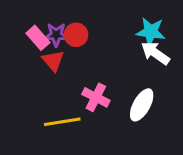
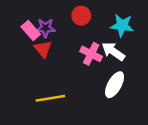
red circle: (76, 35) -> (81, 16), moved
white arrow: (155, 53) -> (113, 51), moved
pink cross: (96, 97) -> (91, 54), moved

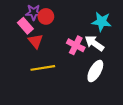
red circle: (81, 16) -> (46, 16), moved
purple star: (45, 28) -> (34, 12), moved
yellow line: (50, 98) -> (43, 68), moved

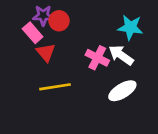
white ellipse: (95, 71) -> (122, 91), turned 30

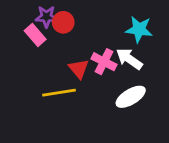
red triangle: (46, 52) -> (79, 69), moved

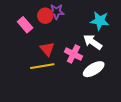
purple star: (46, 17) -> (56, 12), moved
pink cross: (104, 62) -> (73, 54), moved
red triangle: (79, 69) -> (47, 49), moved

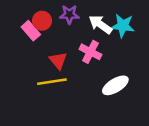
red circle: (45, 16) -> (42, 21), moved
white arrow: (93, 42) -> (100, 24), moved
pink cross: (73, 54) -> (90, 52), moved

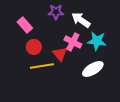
red circle: (42, 21) -> (34, 47), moved
cyan star: (123, 26) -> (97, 41), moved
red triangle: (58, 61) -> (60, 54), moved

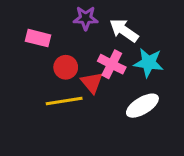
pink rectangle: (25, 25) -> (38, 38), turned -35
red circle: (34, 47) -> (66, 67), moved

